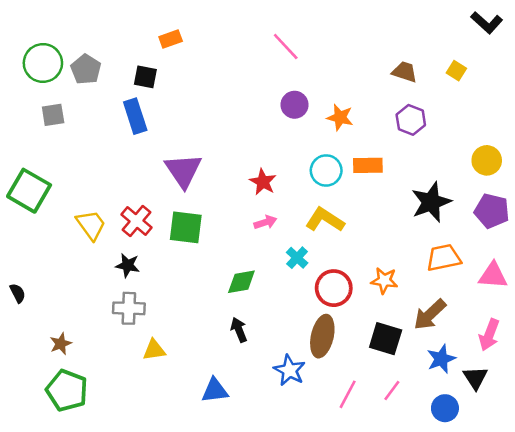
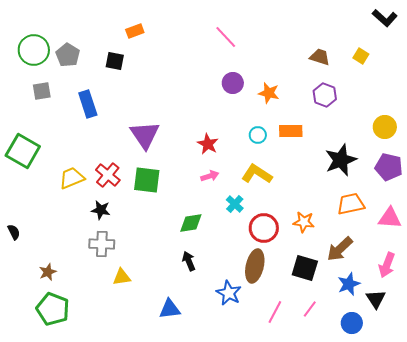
blue rectangle: (135, 116) -> (88, 104), moved
cyan circle: (326, 170) -> (258, 135), size x0.7
yellow trapezoid: (91, 225) -> (72, 178), turned -76

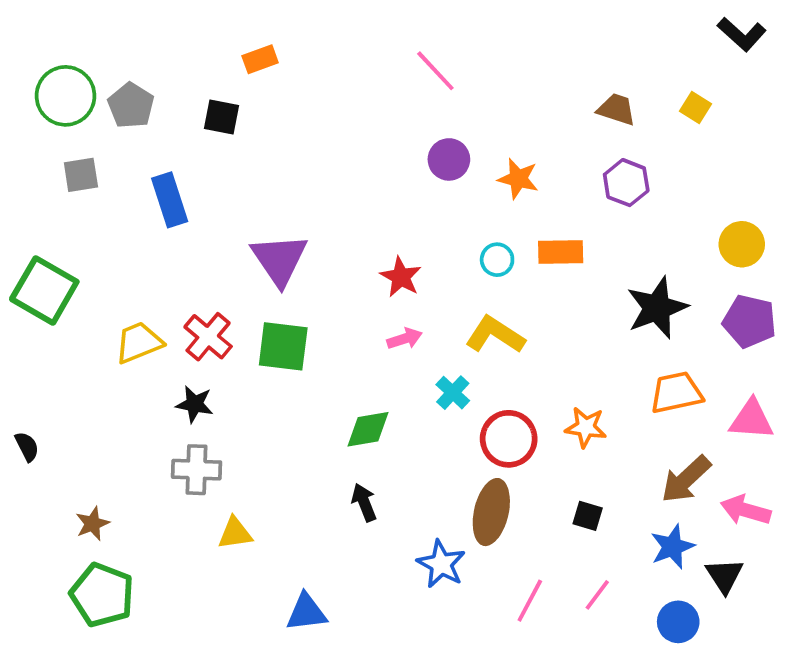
brown arrow: (340, 249) -> (686, 479), moved
pink arrow: (387, 265) -> (746, 510), turned 85
black square: (305, 268) -> (588, 516), size x0.6
blue triangle: (170, 309) -> (306, 612), moved

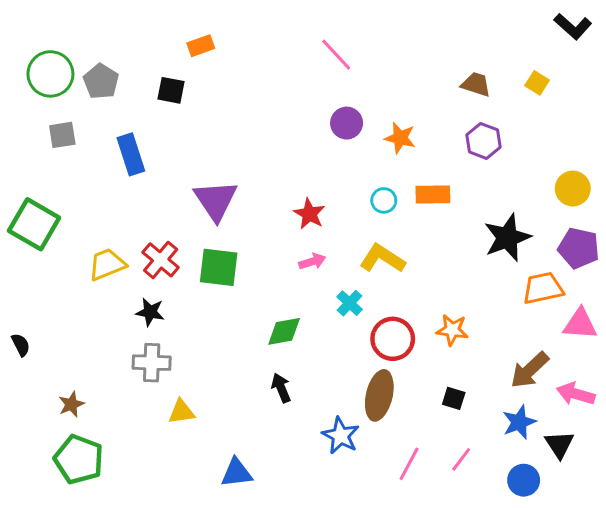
orange trapezoid: (676, 393) -> (543, 288), moved

